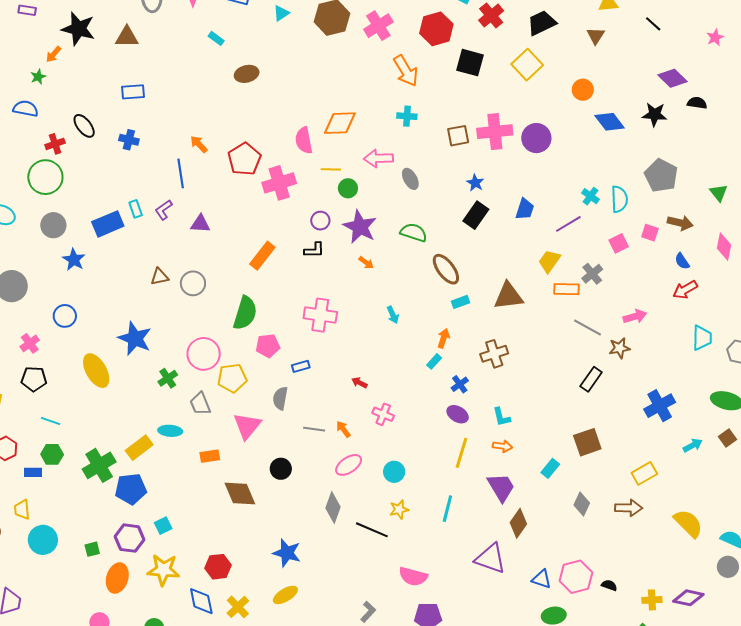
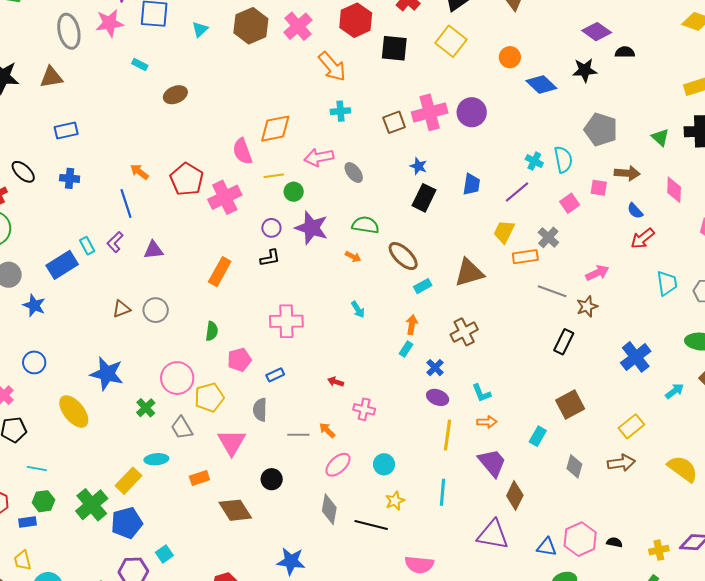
orange arrow: (366, 263) -> (353, 257), moved
green semicircle: (245, 313) -> (212, 331), size x0.6

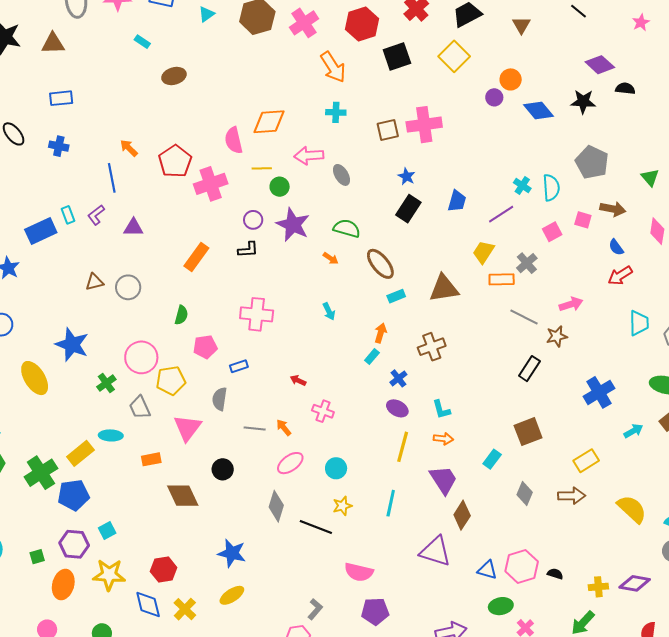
black square: (394, 48) -> (397, 57), turned -32
purple circle: (472, 112) -> (494, 97), moved, size x0.6

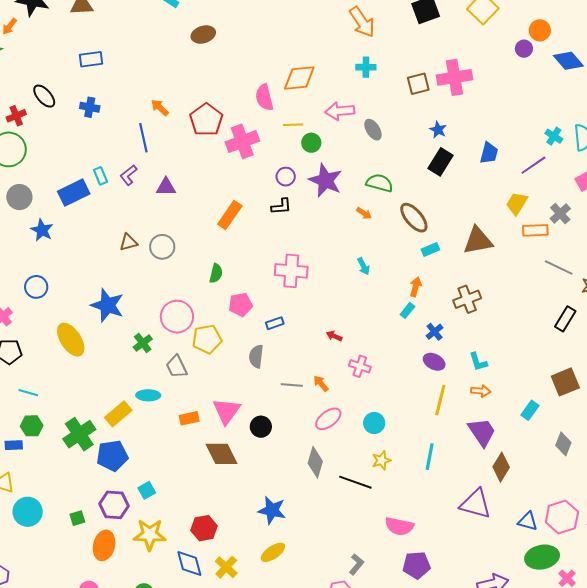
pink triangle: (187, 428) -> (227, 411), moved
green ellipse: (501, 606) -> (542, 557), size x1.4

